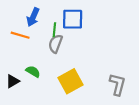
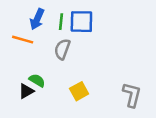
green line: (54, 30) -> (61, 22), moved
black triangle: (13, 81) -> (26, 91), moved
yellow square: (70, 81) -> (79, 91), size x0.7

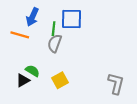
green line: (61, 22) -> (54, 29), moved
yellow square: (79, 91) -> (60, 80), moved

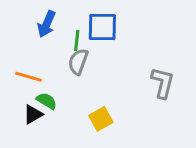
orange line: (20, 35) -> (29, 77), moved
yellow square: (60, 80) -> (101, 119), moved
gray L-shape: (116, 84) -> (163, 83), moved

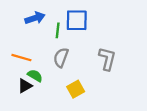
blue arrow: (47, 24) -> (35, 18), turned -132
gray semicircle: (78, 62) -> (61, 58), moved
gray L-shape: (163, 83) -> (107, 59), moved

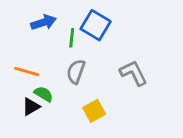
blue square: (77, 20) -> (96, 25), turned 30
gray L-shape: (107, 59) -> (133, 73), turned -40

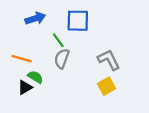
blue square: (96, 25) -> (78, 21), turned -30
green line: (72, 38) -> (58, 40), moved, turned -42
yellow square: (94, 111) -> (107, 86), moved

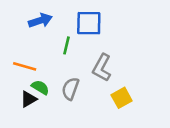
green line: (58, 40) -> (66, 45), turned 49
gray semicircle: (62, 59) -> (70, 89), moved
gray L-shape: (109, 60) -> (102, 68), moved, turned -125

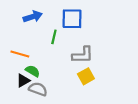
gray L-shape: (102, 68) -> (83, 55), turned -120
gray semicircle: (70, 89) -> (38, 89), moved, turned 90
yellow square: (122, 98) -> (86, 76), moved

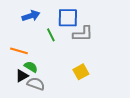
green line: (54, 37) -> (51, 35), turned -40
gray L-shape: (83, 55) -> (83, 34), moved

